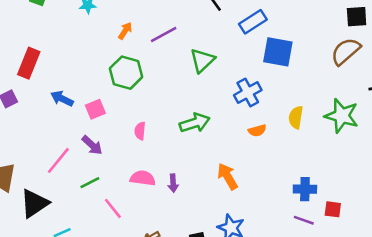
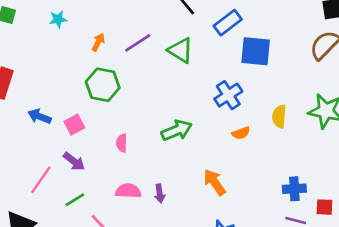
green triangle: (202, 60) -> (181, 50), moved, turned -40

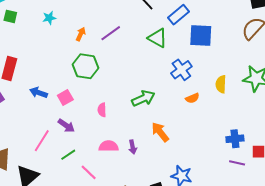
green triangle: (181, 50) -> (158, 38), moved
orange arrow: (215, 182) -> (160, 132), moved

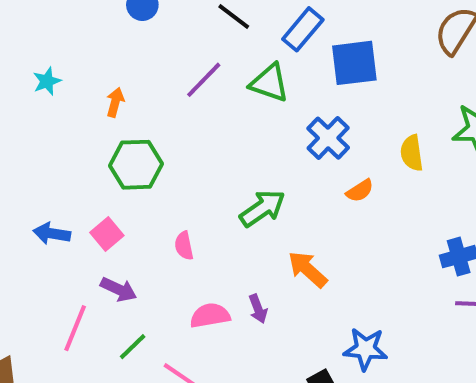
purple line: (111, 33) -> (204, 80), moved

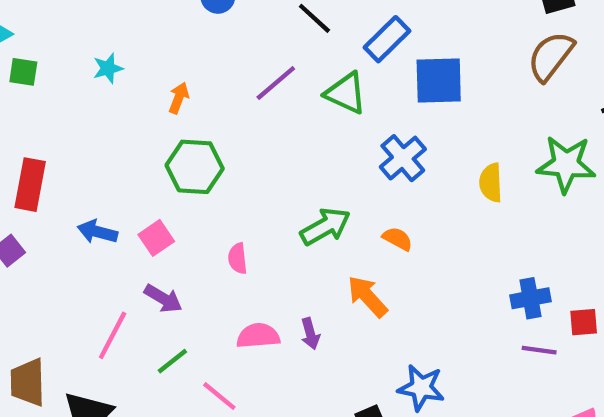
orange semicircle: (360, 191) -> (398, 239), moved, turned -124

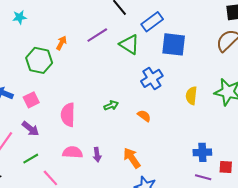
orange arrow: (179, 98) -> (61, 43), moved
green hexagon: (195, 167) -> (39, 60), moved
green arrow: (325, 227) -> (111, 105), size x0.6
pink semicircle: (238, 258) -> (68, 115), size x1.6
orange arrow: (367, 296) -> (132, 158), moved

